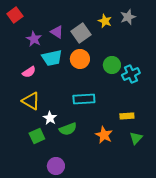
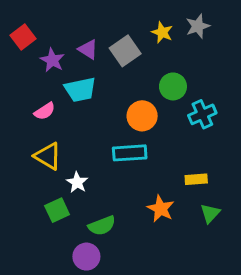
red square: (15, 15) -> (23, 37), moved
orange circle: (80, 59) -> (142, 116), moved
green circle: (112, 65) -> (173, 86), moved
green semicircle: (68, 129) -> (102, 226), moved

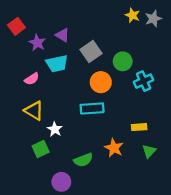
gray star: (198, 26) -> (153, 19), moved
yellow star: (162, 32) -> (133, 15), moved
gray square: (125, 51) -> (91, 51), moved
green semicircle: (102, 226) -> (83, 160), moved

